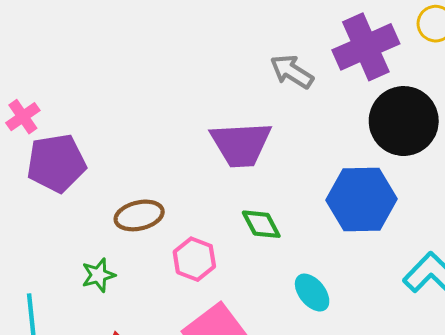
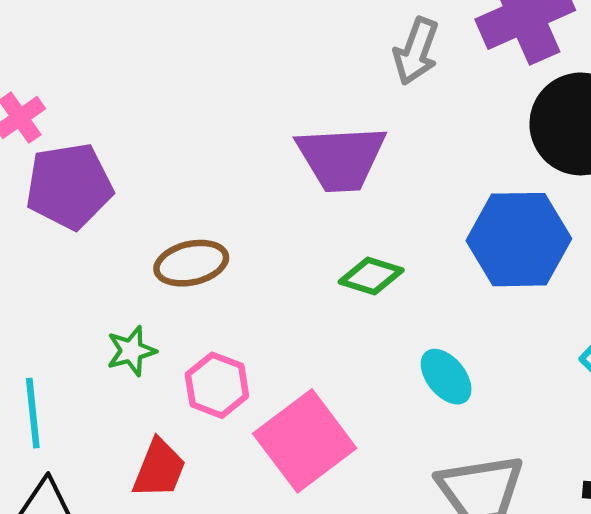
gray arrow: (292, 72) -> (416, 51), turned -102
green diamond: (261, 224) -> (371, 276), turned -45
pink hexagon: (194, 259) -> (217, 385), moved

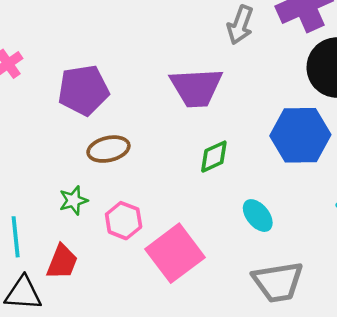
purple pentagon: (69, 186) -> (83, 90), moved
green diamond: (371, 276) -> (214, 157), turned -42
red trapezoid: (159, 469) -> (62, 262), moved

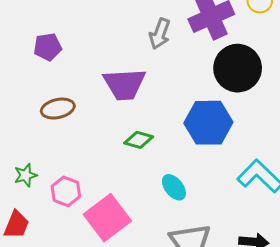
purple pentagon: (83, 90) -> (48, 47), moved, size x0.7
brown ellipse: (108, 149) -> (58, 109), moved
green diamond: (214, 157) -> (139, 140), turned 40

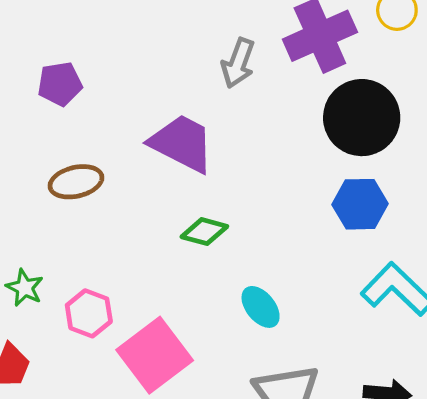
purple trapezoid: (124, 84) -> (182, 143), turned -150
blue hexagon: (208, 123) -> (360, 204), moved, size x0.7
green star: (25, 175) -> (25, 288), turned -30

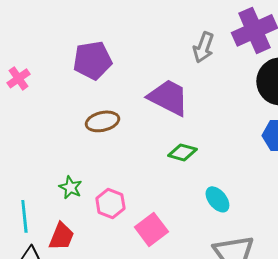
purple pentagon: (60, 84) -> (92, 60), size x1.4
pink square: (155, 355) -> (151, 229), size x0.7

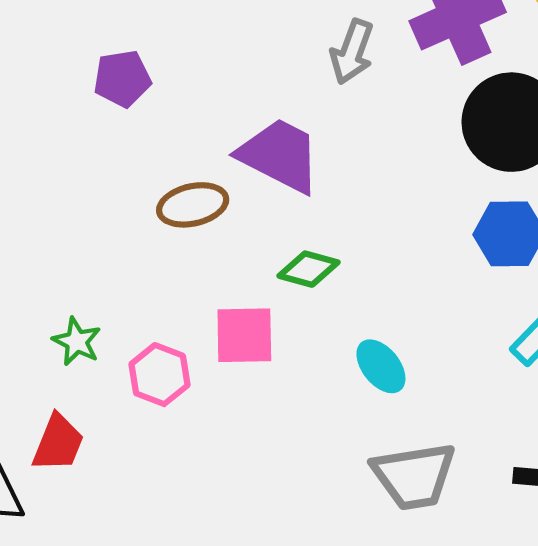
purple pentagon: (92, 60) -> (122, 79), size x0.7
brown ellipse: (102, 121) -> (193, 205), moved
pink square: (151, 229) -> (244, 335), moved, turned 36

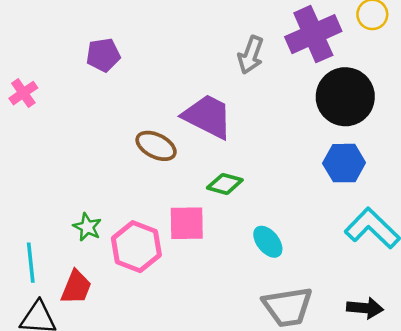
purple pentagon: (122, 79) -> (103, 55), moved
brown ellipse: (193, 205) -> (156, 146), turned 39
pink hexagon: (159, 375) -> (136, 247), size x1.4

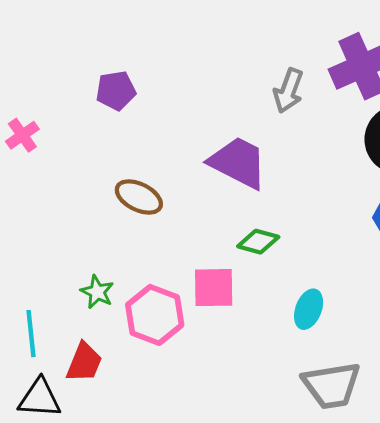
brown ellipse: (156, 146) -> (139, 197), moved
cyan ellipse: (268, 242) -> (309, 309), turned 60

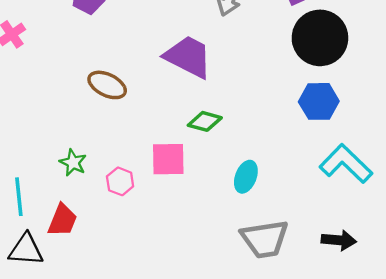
pink hexagon: (155, 315) -> (120, 181), size x0.6

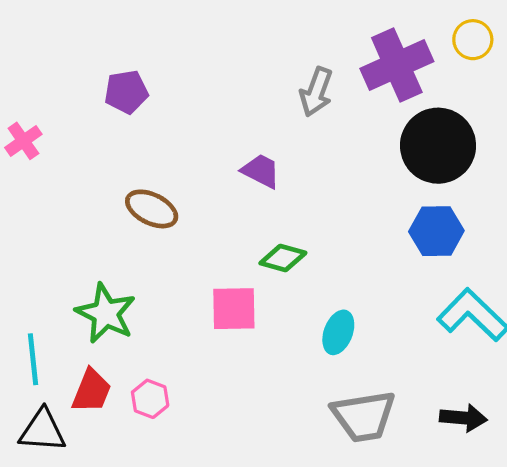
purple trapezoid: (188, 57) -> (261, 171), size x0.6
green star: (73, 163) -> (106, 313), size x1.6
pink hexagon: (120, 181) -> (150, 399), moved

